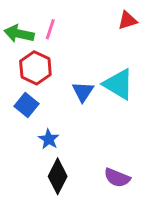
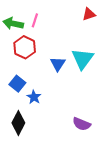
cyan triangle: (119, 84) -> (83, 59), turned 35
blue square: (26, 105) -> (17, 84), moved
black diamond: (58, 176) -> (18, 123), moved

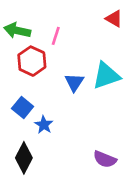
red triangle: (89, 14) -> (114, 19), turned 48
pink line: (35, 20) -> (56, 36), moved
cyan triangle: (83, 59) -> (106, 76), turned 35

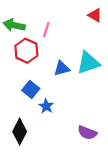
blue triangle: (74, 82) -> (62, 68), turned 42
blue square: (23, 108) -> (31, 89), moved
blue star: (44, 125) -> (46, 106), moved

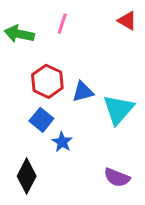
pink line: (46, 30) -> (62, 24), moved
red hexagon: (26, 51) -> (47, 81), moved
cyan triangle: (88, 63) -> (118, 109), moved, turned -30

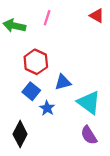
blue triangle: (83, 92) -> (63, 82), moved
cyan triangle: (118, 109) -> (89, 102), moved, turned -35
purple semicircle: (117, 177) -> (89, 135), turned 36

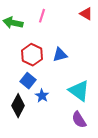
blue triangle: (63, 82) -> (60, 55), moved
black diamond: (20, 134) -> (18, 106), moved

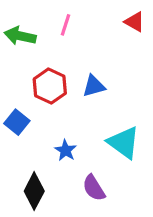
blue square: (28, 81) -> (17, 122), moved
black diamond: (18, 106) -> (34, 191), moved
purple semicircle: (79, 120) -> (94, 188), moved

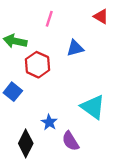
green arrow: (20, 36) -> (15, 41), moved
blue triangle: (94, 86) -> (75, 48), moved
blue star: (66, 150) -> (49, 122), moved

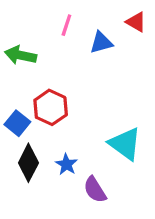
blue triangle: (75, 48) -> (101, 43), moved
red hexagon: (38, 65) -> (51, 107), moved
black diamond: (26, 143) -> (28, 163), moved

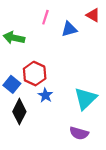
cyan triangle: (125, 144) -> (86, 99), turned 40
blue star: (66, 164) -> (45, 95), moved
purple semicircle: (95, 190) -> (79, 133), moved, turned -42

